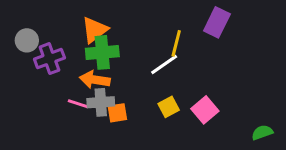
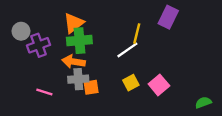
pink line: (78, 104) -> (44, 92), moved

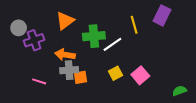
purple rectangle: (168, 17) -> (162, 15), moved
yellow line: (137, 34) -> (134, 25), moved, turned -30
green cross: (79, 41) -> (94, 36), moved

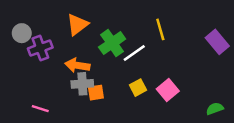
purple rectangle: (162, 15) -> (217, 42), moved, turned -66
green cross: (94, 36) -> (112, 43), turned -30
pink line: (39, 81) -> (40, 109), moved

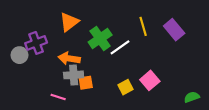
gray circle: (22, 33) -> (19, 55), moved
purple rectangle: (217, 42) -> (174, 30), moved
yellow square: (138, 88) -> (125, 87), moved
pink line: (40, 109) -> (58, 97), moved

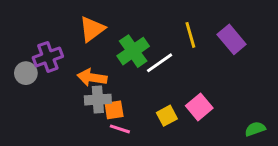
pink line: (58, 97) -> (120, 129), moved

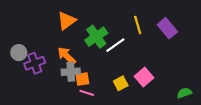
purple cross: (48, 57) -> (35, 63), moved
orange arrow: (92, 78) -> (67, 56), turned 36

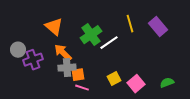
orange triangle: (67, 21) -> (54, 27), moved, turned -42
pink square: (144, 77) -> (136, 84), moved
green semicircle: (184, 93) -> (167, 83), moved

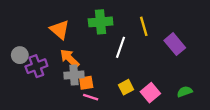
purple rectangle: (158, 27) -> (175, 44), moved
green cross: (91, 35) -> (101, 22), moved, turned 30
white line: (109, 43) -> (120, 47), turned -36

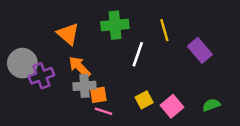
gray circle: (20, 55) -> (22, 63), size x1.5

